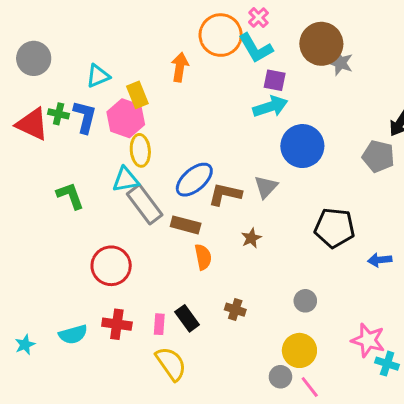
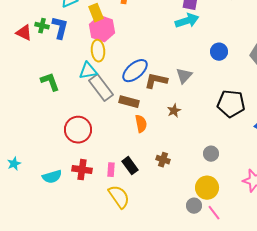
pink hexagon: (126, 118) -> (102, 29), moved
red triangle: (32, 124) -> (24, 33), size x0.7
blue circle: (302, 146) -> (219, 52), moved, size x0.6
cyan star: (25, 345) -> (14, 164), moved

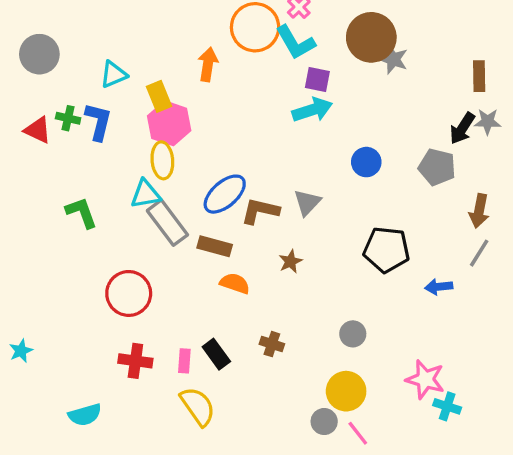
orange semicircle: (141, 124) -> (235, 283), turned -60
cyan semicircle: (52, 177) -> (85, 415), moved

